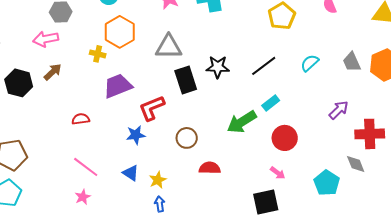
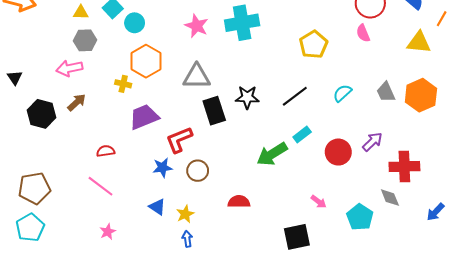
brown circle: (187, 138) -> (198, 171), moved
red circle: (285, 138) -> (338, 152), moved
pink line: (86, 167) -> (100, 186), moved
pink arrow: (278, 173) -> (319, 202), moved

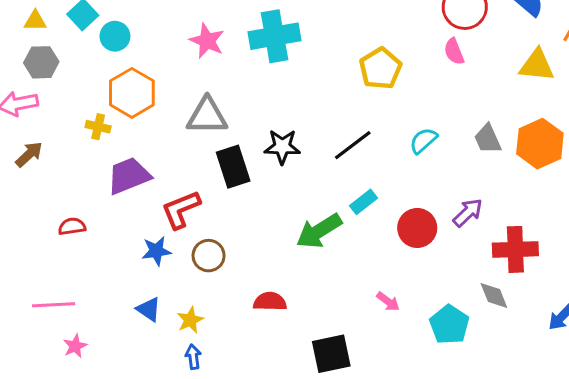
pink line: (100, 186) -> (54, 305), moved, turned -40
black square: (297, 237) -> (331, 354), moved

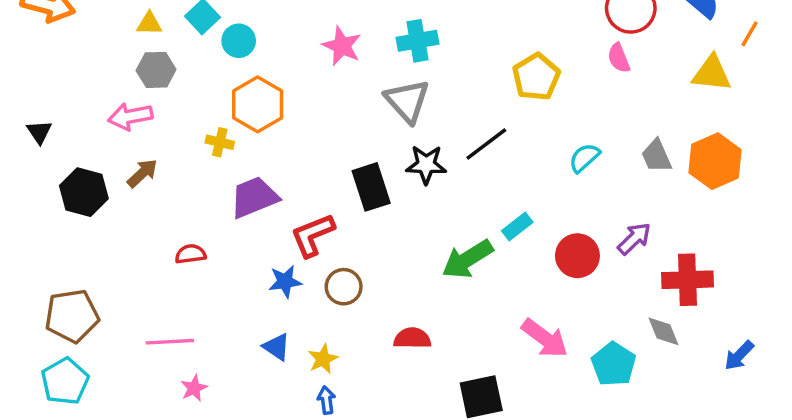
cyan cross: (275, 36) -> (418, 41), size x0.7
gray triangle: (207, 116) -> (407, 101), moved, turned 48
black line: (353, 145) -> (486, 144), moved
pink arrow: (388, 302) -> (545, 338), size x1.8

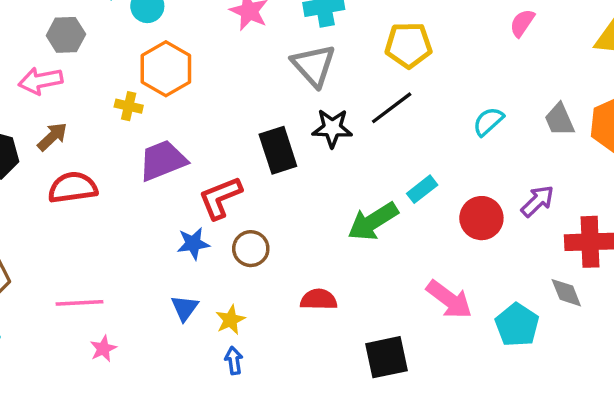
pink semicircle: (619, 58) -> (522, 23), turned 56
yellow pentagon: (536, 77) -> (409, 45), moved, turned 30
red semicircle: (191, 254) -> (73, 188), moved, size x1.6
blue triangle: (276, 347) -> (185, 308), turned 32

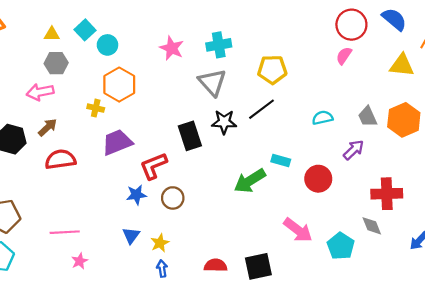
cyan semicircle: (488, 121) -> (323, 118), turned 30
cyan rectangle: (422, 189) -> (281, 161), turned 54
purple arrow: (537, 201) -> (354, 150), moved
red semicircle: (319, 299) -> (216, 265), moved

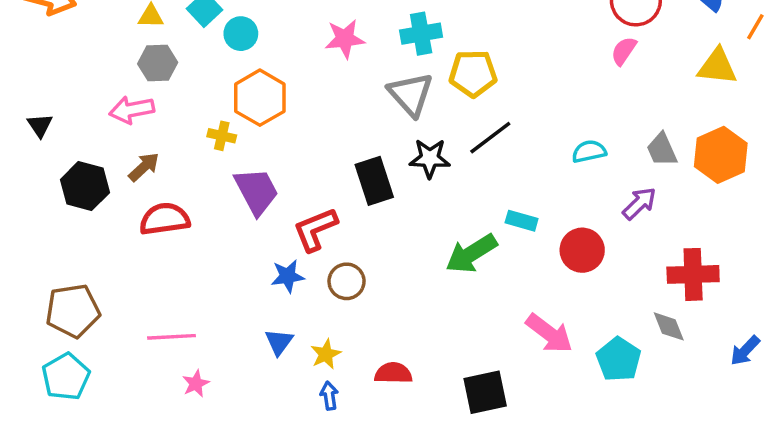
pink star: (172, 48) -> (345, 39), turned -30
yellow pentagon: (272, 70) -> (473, 73), moved
purple trapezoid: (117, 142) -> (256, 191), turned 84
red semicircle: (216, 265) -> (393, 373), moved

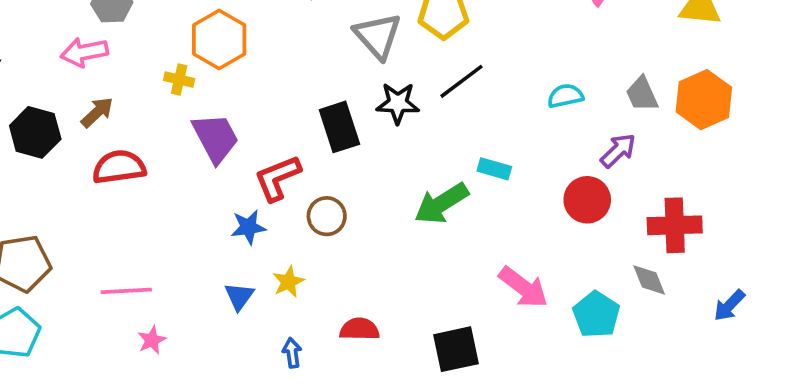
red circle: (582, 250) -> (587, 200), moved
brown circle: (347, 281) -> (327, 216), moved
yellow star: (326, 354) -> (288, 282), moved

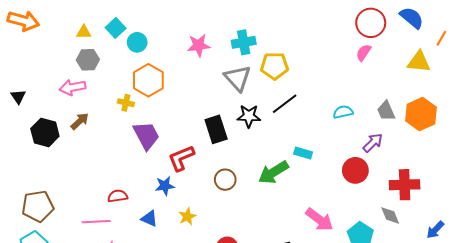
red semicircle: (119, 167) -> (118, 196), moved, size x0.7
brown circle: (327, 216) -> (225, 180), moved
blue triangle: (239, 296) -> (149, 219), moved, turned -42

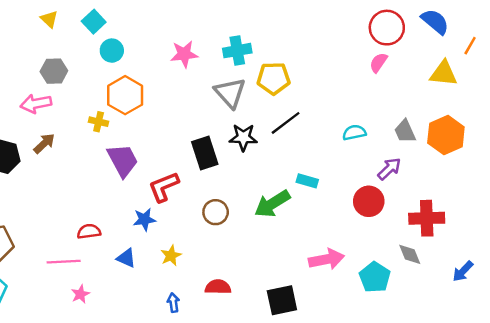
cyan square: (116, 28) -> (94, 22), moved
yellow triangle: (84, 32) -> (49, 19), moved, turned 42
pink arrow: (319, 220) -> (327, 259), turned -48

